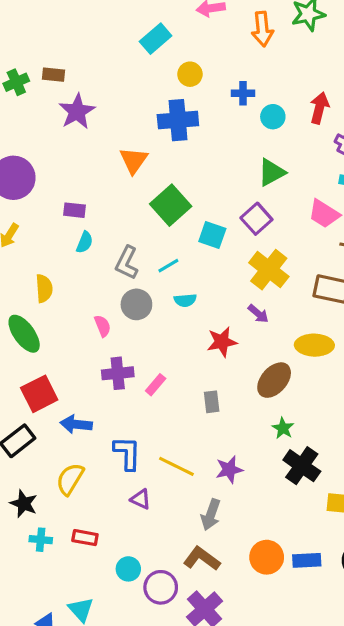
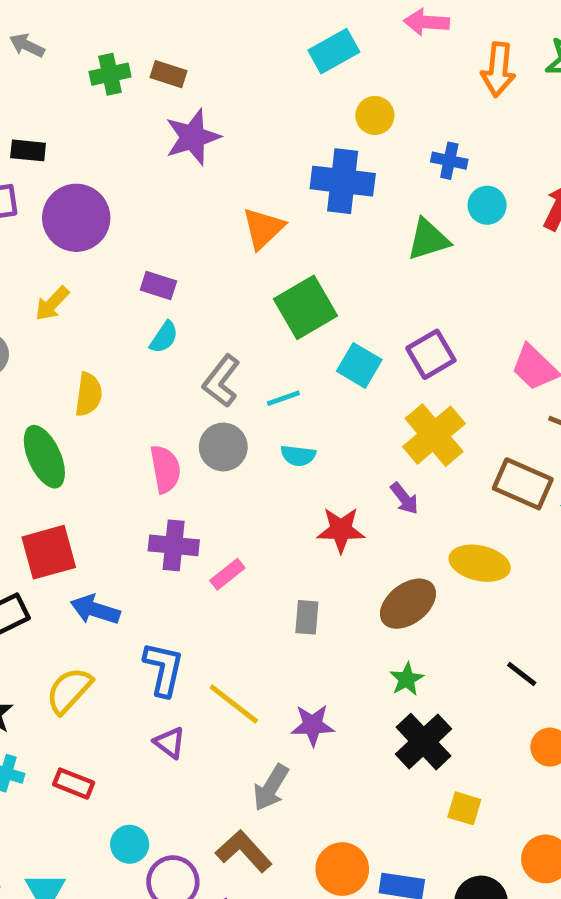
green triangle: (272, 172) -> (428, 239), moved
pink semicircle: (103, 326) -> (165, 469), size x1.4

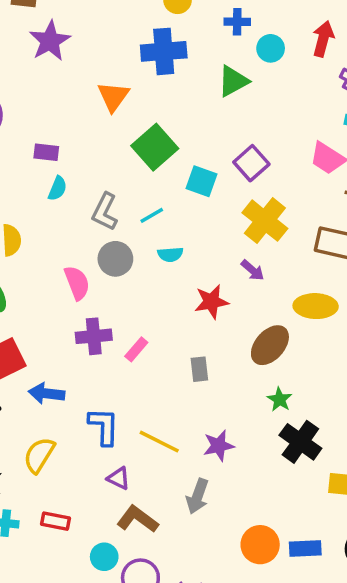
brown L-shape: (244, 851) -> (137, 519), moved

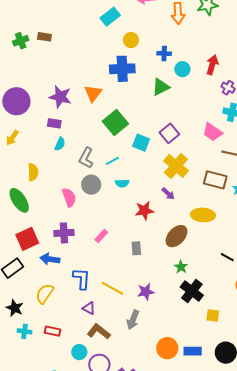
purple star: (50, 41) -> (60, 97), moved, turned -30
purple cross: (94, 336) -> (64, 233), moved

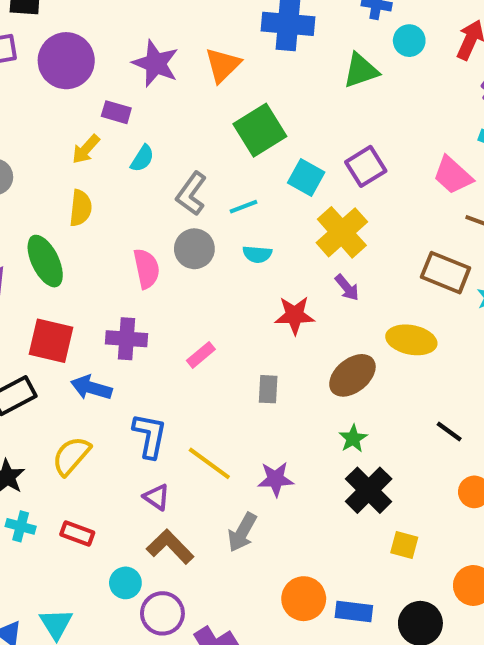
purple rectangle: (54, 123) -> (116, 112), moved
yellow arrow: (12, 138) -> (86, 149), moved
yellow cross: (176, 166) -> (342, 232), moved
red square: (27, 239) -> (51, 341), turned 30

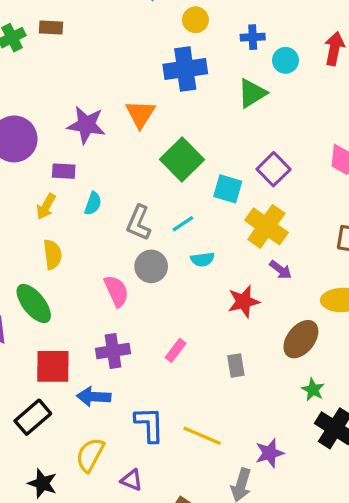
purple star: (276, 479) -> (270, 453), moved
purple triangle: (157, 497) -> (132, 480), moved

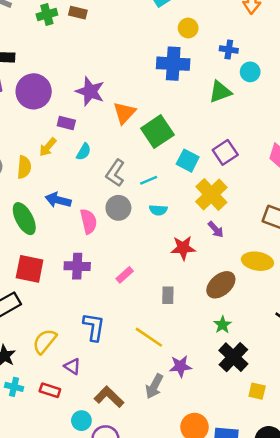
orange triangle: (140, 114) -> (124, 113), moved
yellow semicircle: (52, 254) -> (24, 167), moved
blue arrow: (94, 397) -> (58, 200), moved
yellow line: (202, 436) -> (149, 337), moved

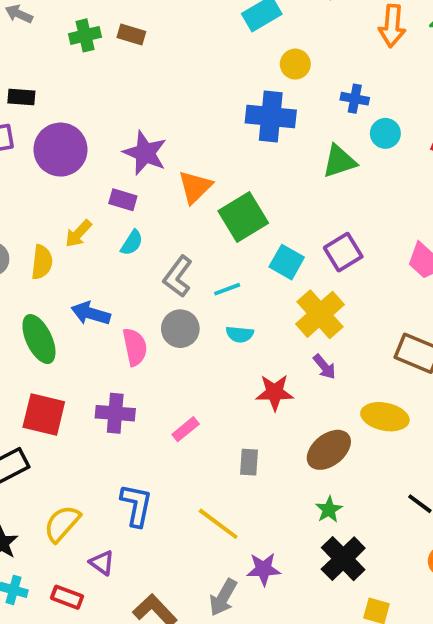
purple rectangle: (66, 123) -> (123, 200), moved

